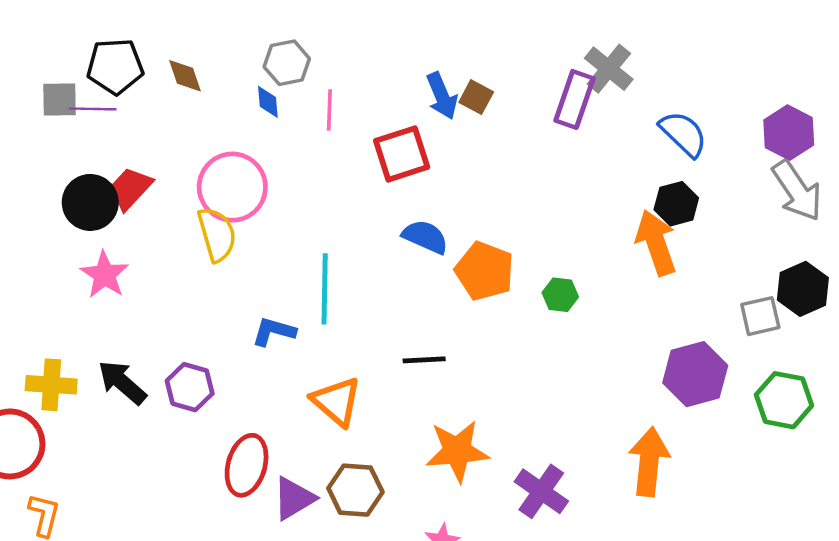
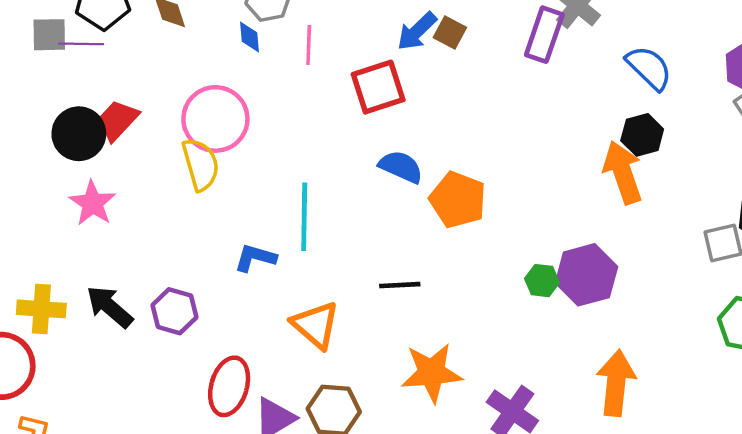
blue arrow: (442, 96) -> (417, 31), turned 69
green hexagon: (560, 295) -> (542, 281), moved
purple hexagon: (695, 374) -> (586, 275), moved

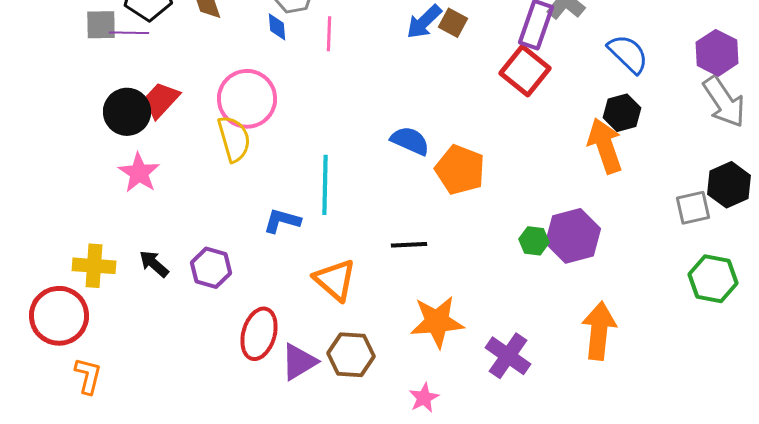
red square: (378, 87) -> (525, 71), moved, turned -33
black arrow: (110, 307) -> (154, 264), size x0.7

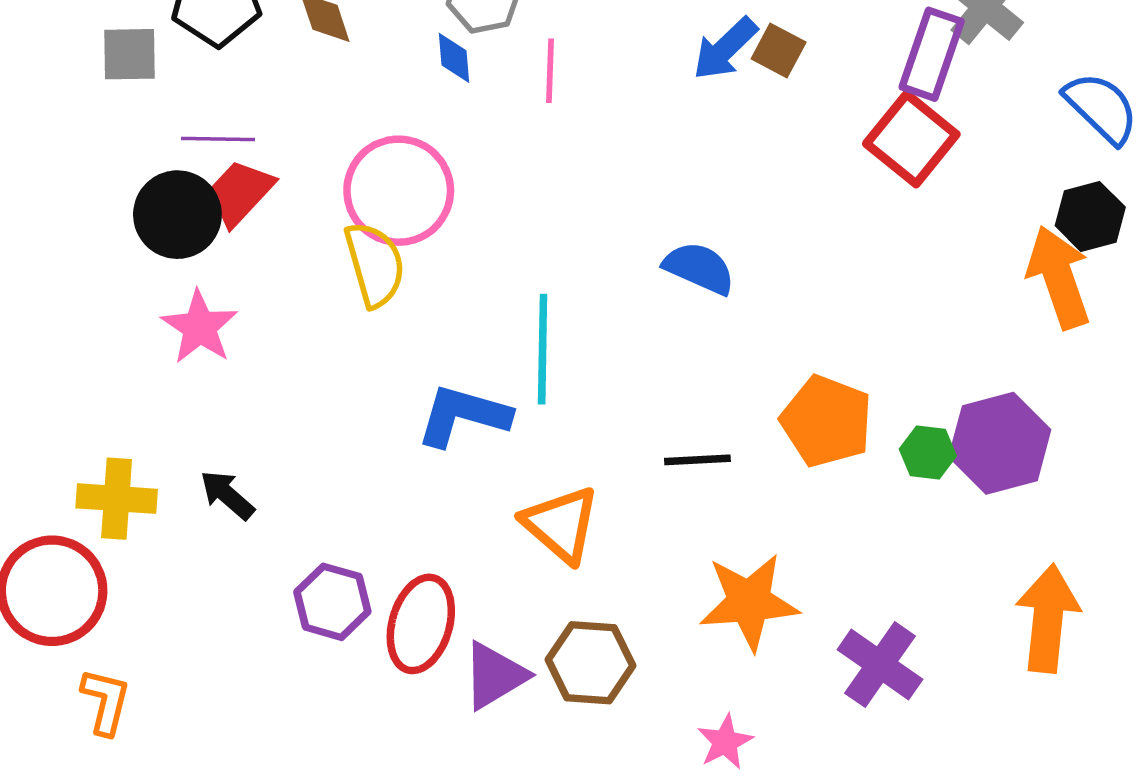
purple line: (129, 33) -> (218, 139), moved
orange pentagon: (460, 170) -> (827, 421), moved
blue L-shape: (282, 221) -> (463, 416), size x1.4
purple hexagon: (211, 268) -> (332, 602), moved

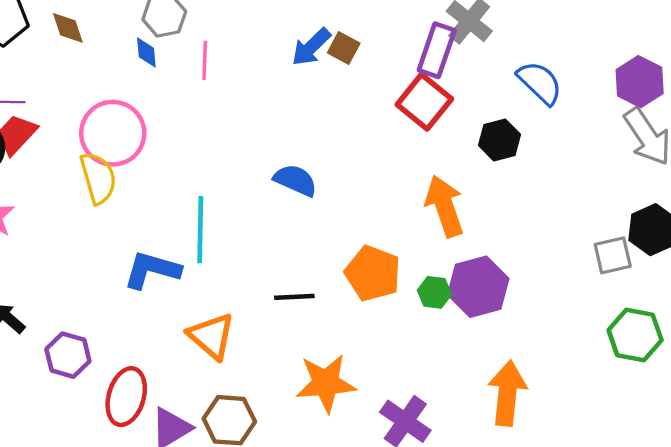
black hexagon: (1090, 216) -> (499, 140), moved
orange arrow: (1059, 277) -> (445, 206), moved
purple hexagon: (332, 602) -> (68, 355), moved

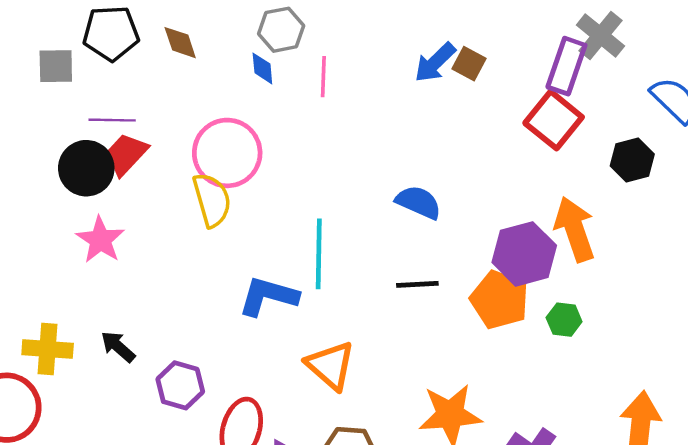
purple hexagon: (478, 287) -> (524, 254), moved
black line: (294, 297) -> (417, 284), moved

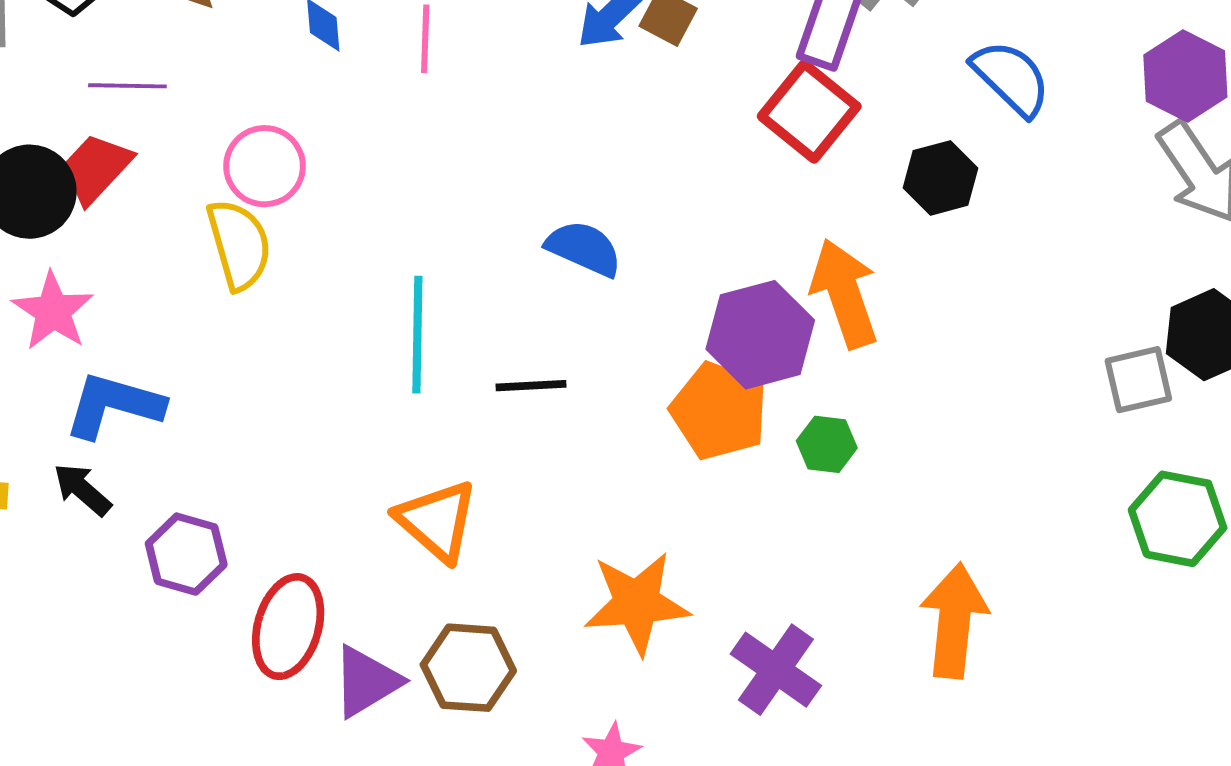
purple line: (112, 120) -> (127, 86), moved
pink circle: (227, 153) -> (265, 166), size x0.7
black line: (417, 284) -> (531, 386), moved
blue L-shape: (268, 296) -> (114, 405), moved

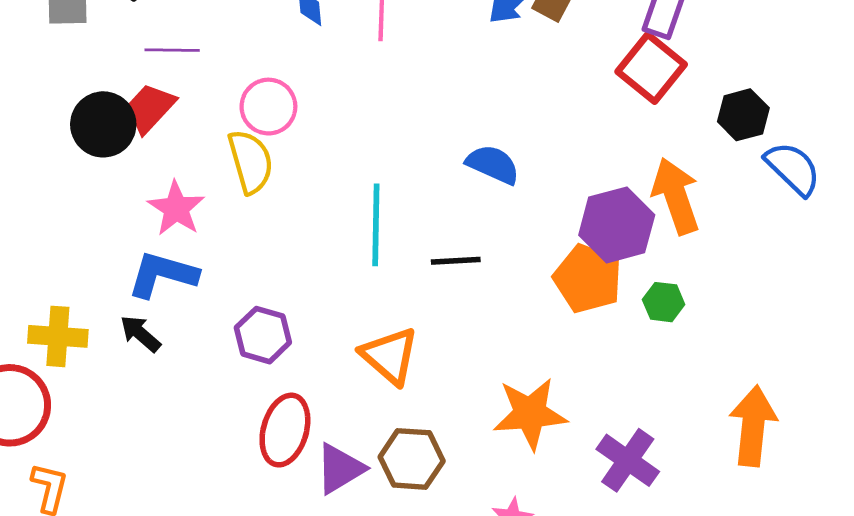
blue semicircle: (1011, 78) -> (793, 169), moved
pink star: (53, 311) -> (176, 208), moved
purple hexagon: (186, 554) -> (263, 335), moved

